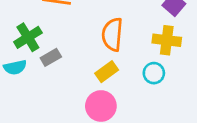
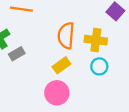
yellow cross: (167, 40) -> (96, 40), moved

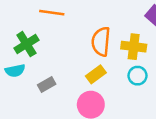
gray rectangle: (17, 54) -> (47, 84), moved

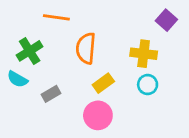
orange semicircle: (101, 42) -> (86, 48), moved
cyan semicircle: (15, 71) -> (17, 79), turned 42

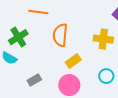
cyan circle: (148, 85) -> (106, 76), moved
gray rectangle: (51, 94) -> (34, 80), moved

